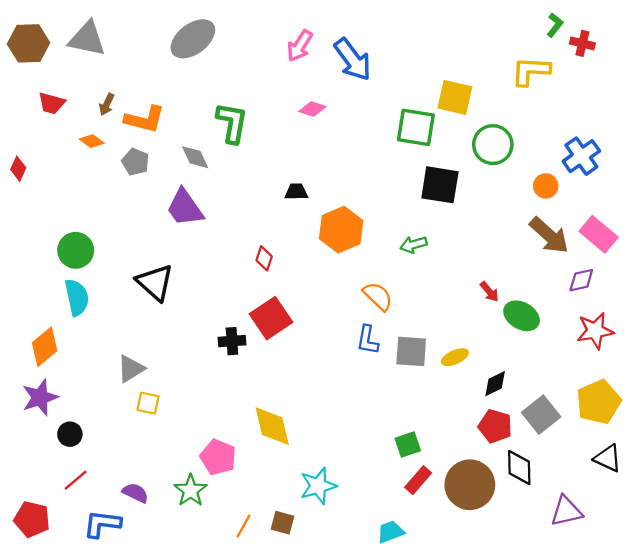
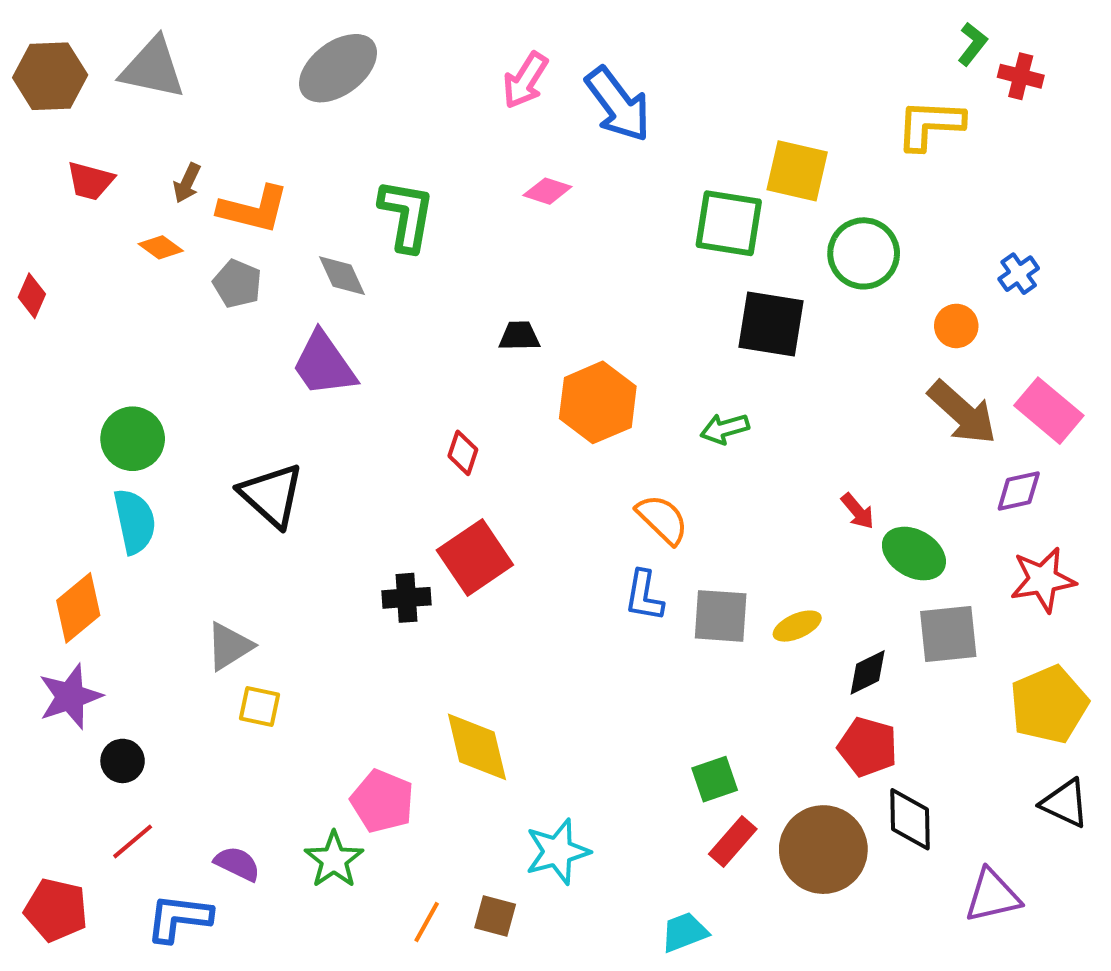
blue cross: (581, 156) -> (1019, 274), size x0.6
gray square: (541, 415) -> (948, 634), moved, turned 33

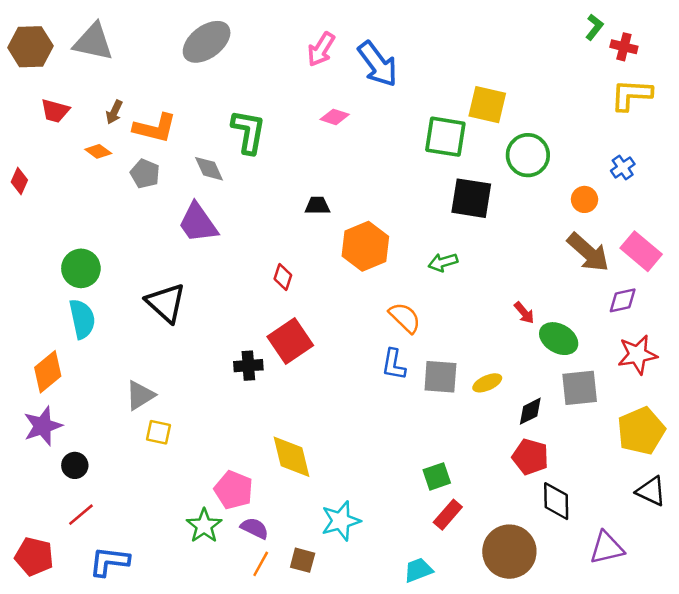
yellow L-shape: (930, 125) -> (631, 95), moved
brown circle: (823, 850) -> (509, 552), moved
purple semicircle: (237, 864) -> (255, 528), moved

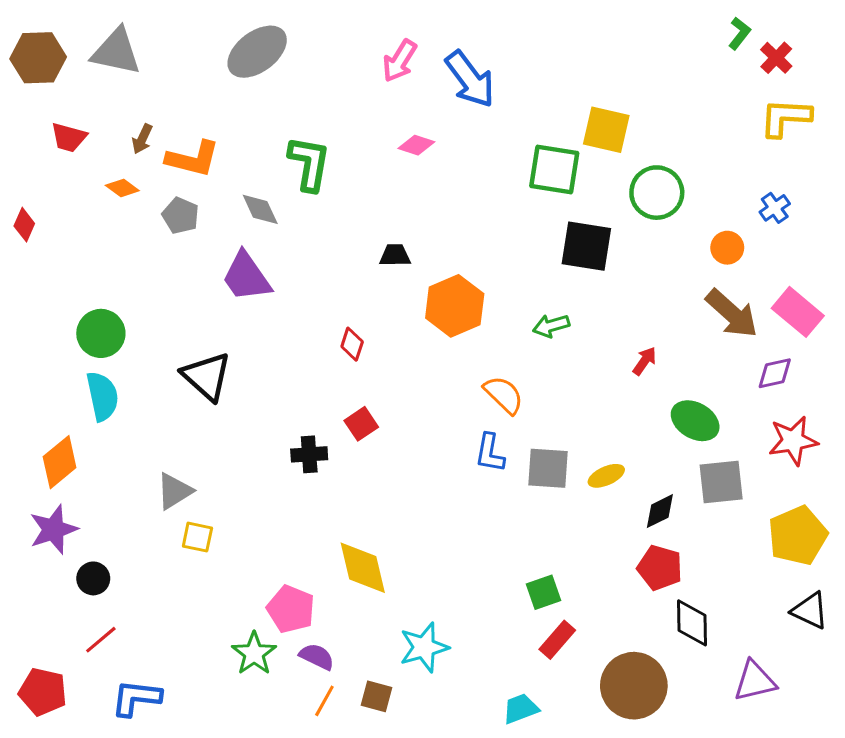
red cross: (624, 47) -> (776, 58), turned 30
red arrow: (524, 313) -> (645, 361), moved, turned -105
red square: (290, 341) -> (361, 424), size x0.6

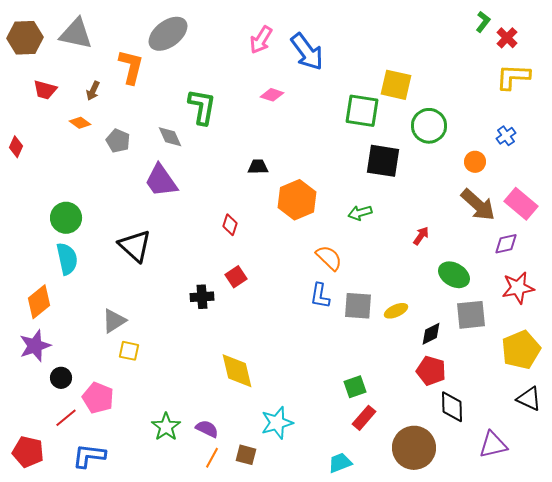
orange L-shape: (193, 159) -> (131, 67), moved, turned -90
pink pentagon: (291, 609) -> (98, 398), moved

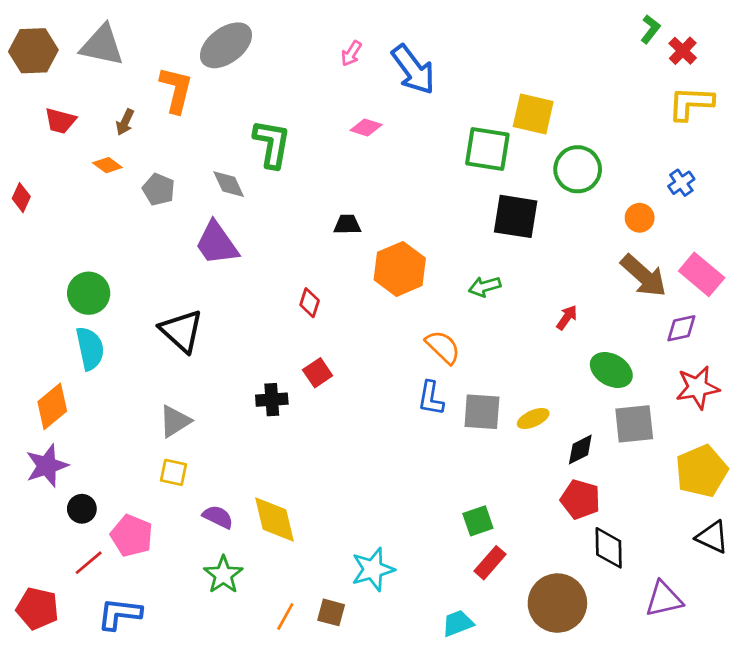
pink arrow: (261, 40) -> (351, 53), size x0.7
gray triangle: (114, 321) -> (175, 421), moved
yellow diamond: (237, 371) -> (275, 520), moved
purple semicircle: (207, 429) -> (218, 517), moved

